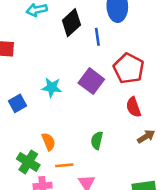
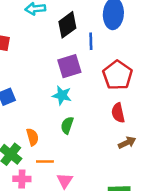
purple square: (91, 81) -> (69, 66), moved, turned 30
cyan star: (52, 87) -> (62, 95), moved
green semicircle: (97, 140) -> (67, 125), moved

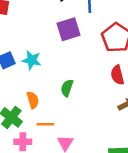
cyan star: (62, 95) -> (32, 60), moved

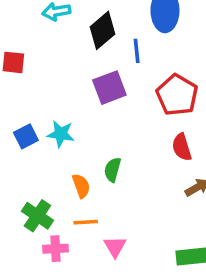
orange semicircle: (33, 100) -> (81, 186), moved

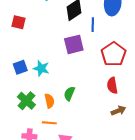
green cross: (37, 216) -> (26, 101), moved

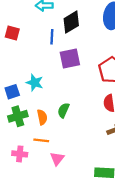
blue line: (93, 25) -> (52, 37), moved
blue square: (20, 67) -> (12, 92), moved
green cross: (26, 101) -> (18, 116), turned 30

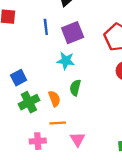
blue line: (52, 37) -> (46, 27), moved
cyan star: (35, 83) -> (66, 61), moved

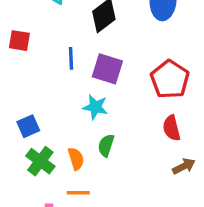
purple square: (73, 33) -> (107, 69), turned 35
green cross: (29, 102) -> (40, 161), turned -30

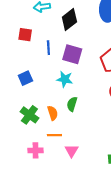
red square: (19, 41) -> (25, 35), moved
blue square: (28, 126) -> (25, 78), moved

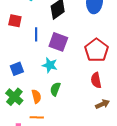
blue square: (25, 78) -> (17, 69), moved

